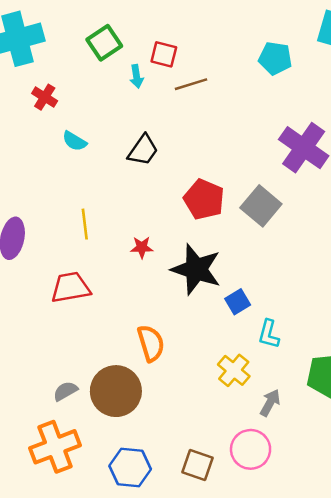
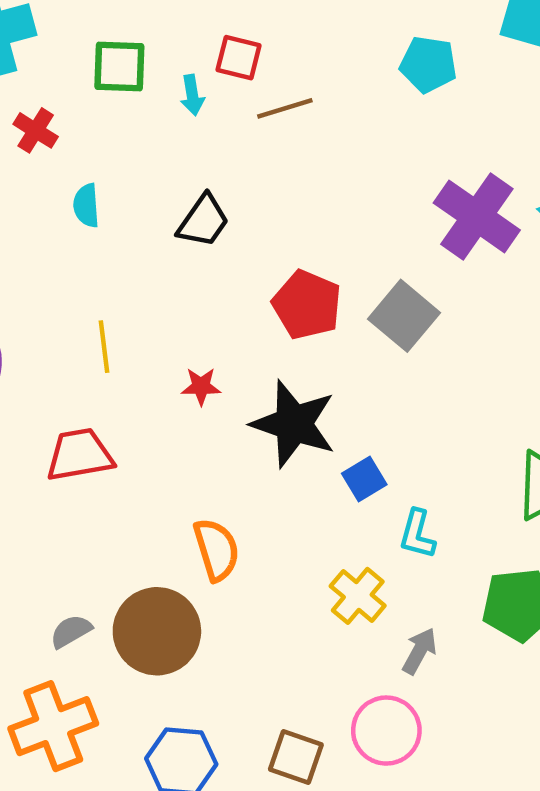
green square: (104, 43) -> (119, 66), moved, turned 36
cyan semicircle: (74, 141) -> (86, 205), turned 55

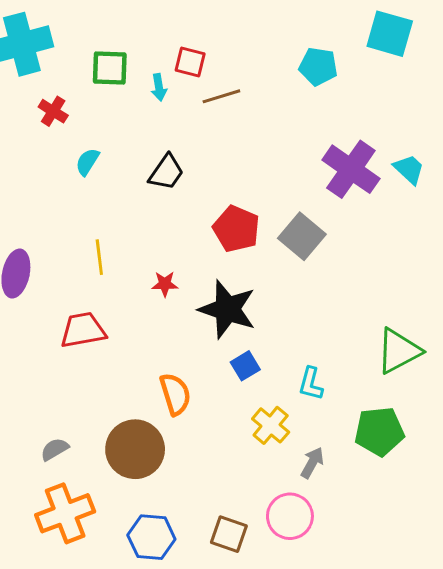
cyan semicircle: (86, 205) -> (87, 162), turned 36
blue square: (364, 479) -> (245, 366), moved
gray semicircle: (71, 631) -> (55, 449), moved

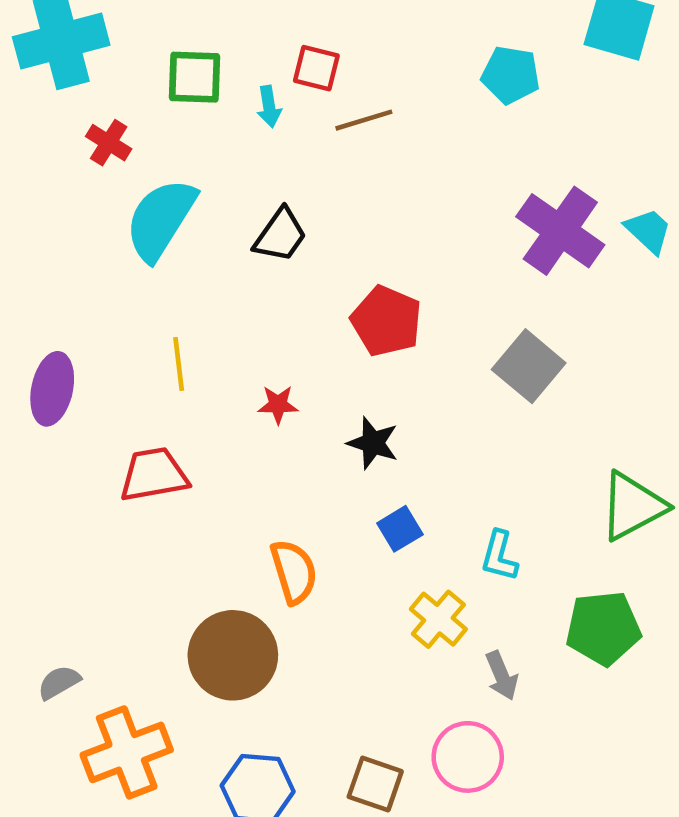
cyan semicircle: (87, 162) -> (161, 219), size x2.0
gray square: (302, 236) -> (529, 366), moved
black star: (227, 309) -> (373, 443), size x0.6
gray semicircle: (55, 449) -> (59, 682), moved
gray arrow: (312, 463) -> (502, 676), turned 128

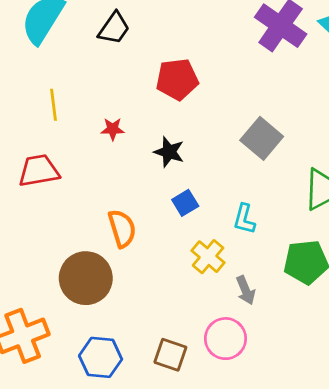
red pentagon: (386, 321) -> (177, 79), turned -30
gray square: (529, 366) -> (262, 138), moved

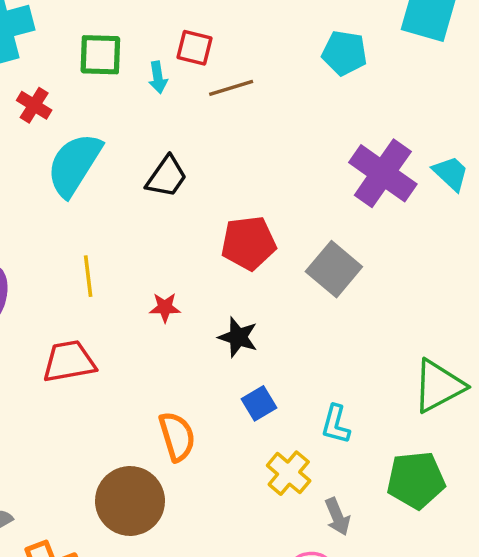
gray square: (262, 138) -> (334, 269), moved

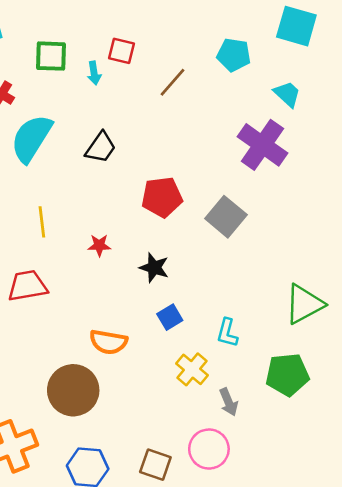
brown line: (231, 88) -> (172, 82), moved, turned -32
cyan trapezoid: (451, 173) -> (287, 94), moved
orange semicircle: (177, 436) -> (108, 342), turned 117

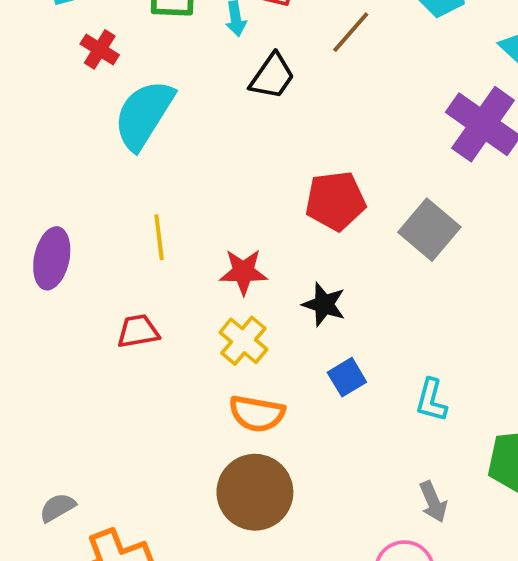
black trapezoid: (101, 147) -> (272, 76), moved
red star: (99, 245) -> (243, 272), size x1.4
red trapezoid: (28, 286) -> (138, 331), size x0.7
yellow cross: (192, 369) -> (243, 341), moved
brown circle: (73, 390) -> (255, 492), moved

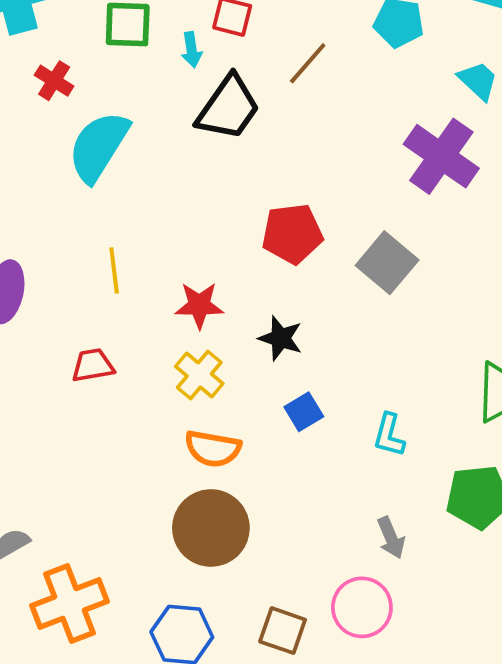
black trapezoid: (272, 76) -> (228, 108), size x1.4

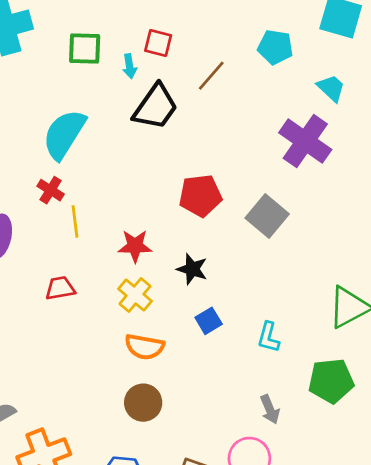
red cross: (54, 81) -> (51, 190), moved
brown circle: (211, 528) -> (143, 403), size x0.7

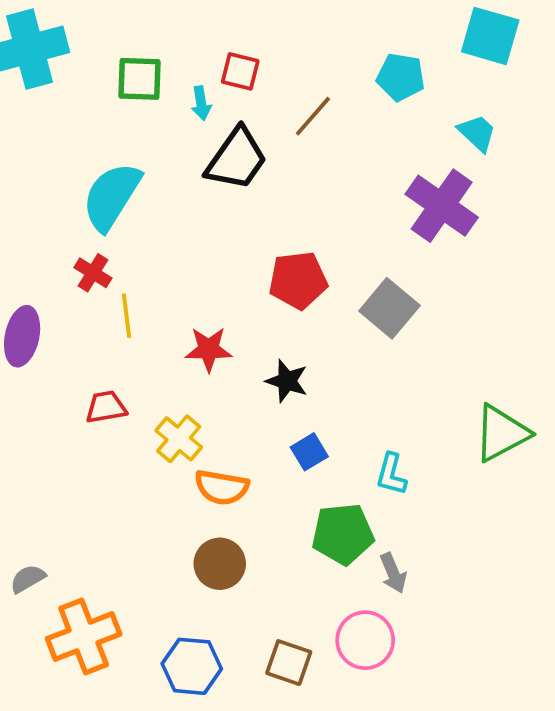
yellow cross: (135, 295) -> (179, 439), moved
green pentagon: (331, 381) -> (343, 534), moved

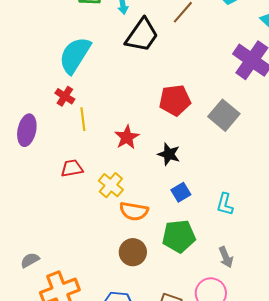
red star: (209, 349) -> (127, 137), turned -30
green pentagon: (343, 534) -> (179, 236), moved

